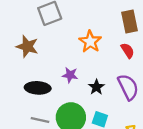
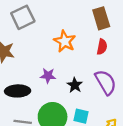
red semicircle: (128, 51) -> (102, 47), turned 49

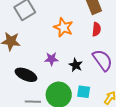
black ellipse: (18, 91) -> (26, 75), turned 30

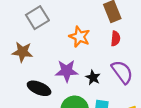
purple star: (51, 59) -> (67, 71), size x1.5

